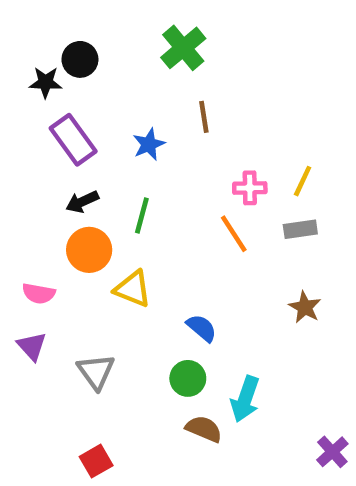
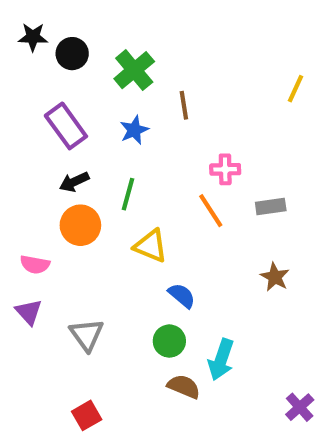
green cross: (183, 48) -> (134, 70), moved
black star: (46, 82) -> (33, 37), moved
yellow line: (303, 181) -> (296, 89), moved
yellow triangle: (133, 289) -> (151, 246), moved

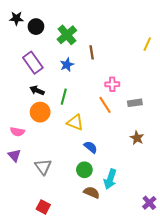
black arrow: (74, 182) -> (37, 90), turned 48
red square: (87, 415) -> (43, 207), turned -32

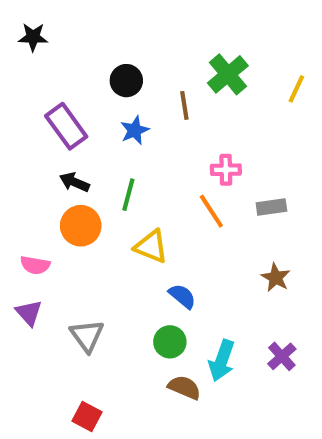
black circle: (36, 27) -> (126, 81), moved
green cross: (67, 35) -> (228, 74), moved
purple cross: (149, 203) -> (282, 356), moved

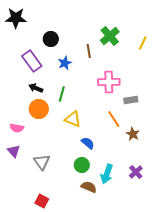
black star: (33, 37) -> (16, 18), size x1.5
black circle: (126, 81) -> (51, 39), moved
pink cross: (226, 170) -> (109, 82), size x1.5
orange line: (211, 211) -> (114, 119), moved

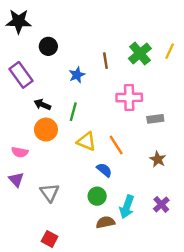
green cross: (110, 36) -> (140, 53), moved
black circle: (51, 39) -> (48, 46), moved
purple rectangle: (32, 61) -> (21, 75), moved
orange line: (114, 119) -> (116, 145), moved
brown semicircle: (89, 187) -> (105, 222), turned -35

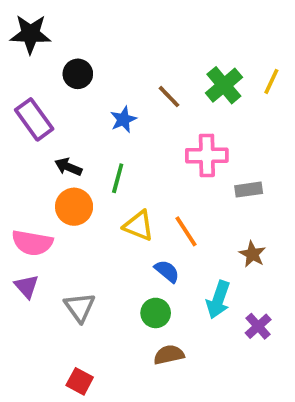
brown line: (105, 61) -> (169, 97), turned -35
pink semicircle: (20, 152) -> (32, 243), size x1.5
cyan arrow: (127, 207) -> (218, 300), moved

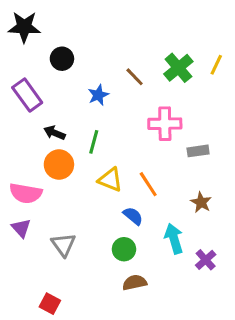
cyan arrow: (218, 300) -> (174, 239), turned 144
red square: (80, 381) -> (50, 304), moved

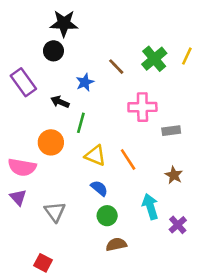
black star: (24, 27) -> (64, 23), moved
black arrow: (54, 133) -> (60, 102), moved
blue semicircle: (133, 216) -> (99, 188), moved

